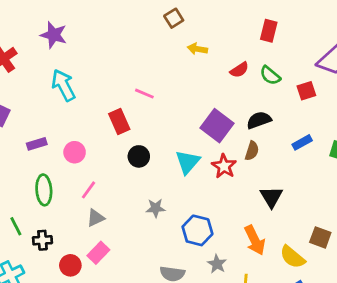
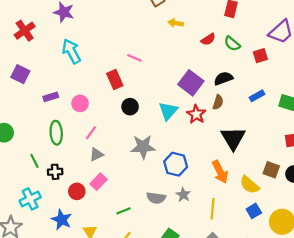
black triangle: (271, 197) -> (233, 138), size x1.4
gray star: (156, 208) -> (143, 147), size x1.6
gray star: (217, 264) -> (183, 195), moved

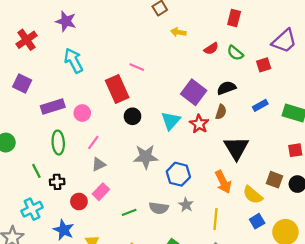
red rectangle: (115, 80) -> (117, 89), size x1.4
purple rectangle: (51, 97) -> (53, 106), size x1.5
green line: (124, 211) -> (129, 212), moved

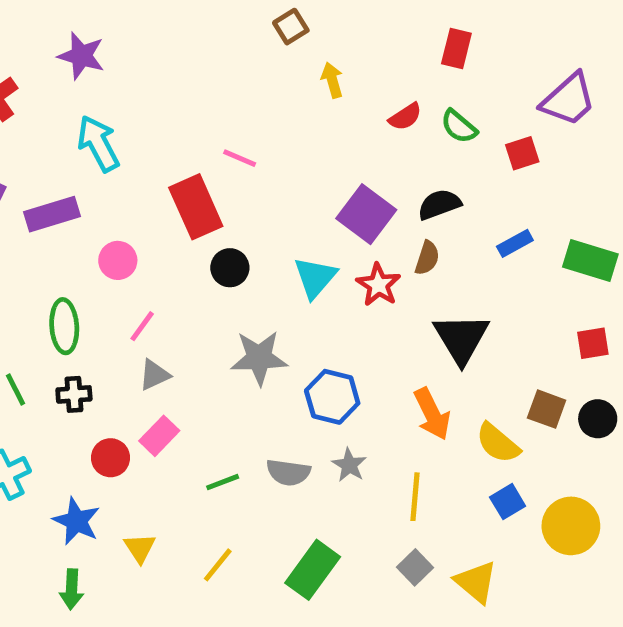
yellow arrow: (178, 32) -> (332, 80), turned 64
purple rectangle: (53, 106) -> (52, 214), moved
black cross: (57, 182) -> (74, 394), moved

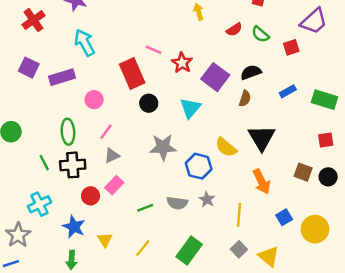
red star: (378, 285) -> (182, 63), moved
black cross: (74, 394) -> (73, 165), size x1.5
orange arrow: (432, 414) -> (262, 182), moved
yellow semicircle: (498, 443) -> (226, 147), moved

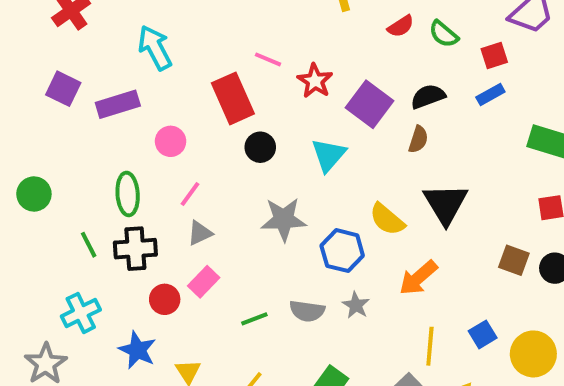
blue rectangle: (288, 91) -> (490, 95), moved
orange arrow: (262, 182) -> (418, 278), moved, turned 75
yellow line: (239, 215) -> (430, 346), moved

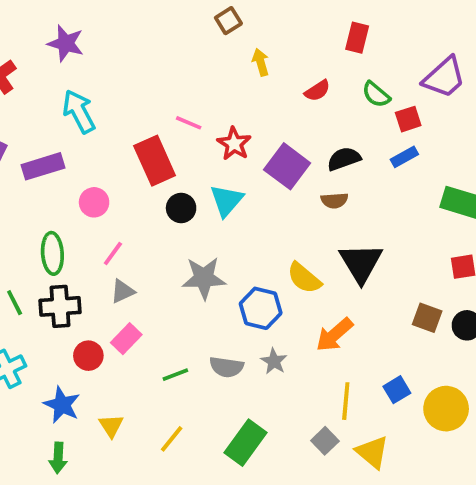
green semicircle: (444, 34) -> (376, 94), moved
brown semicircle: (418, 139) -> (334, 200), turned 68
cyan triangle: (329, 155) -> (227, 200), moved

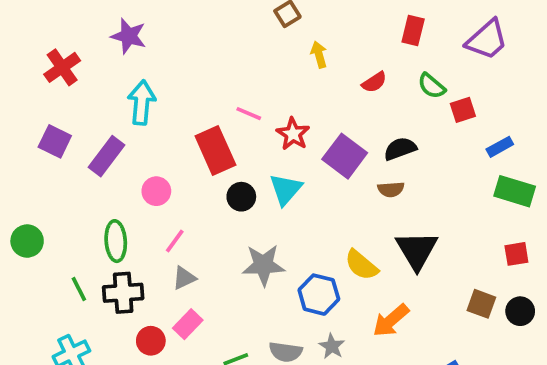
purple trapezoid: (444, 77) -> (487, 40), moved
cyan arrow: (79, 111) -> (142, 103), turned 33
blue rectangle: (404, 157) -> (500, 147), moved
purple rectangle: (43, 166) -> (106, 156), turned -36

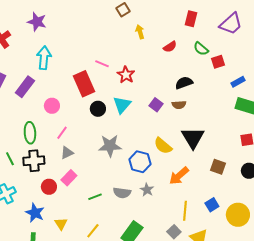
purple square: (345, 156) -> (156, 105), moved, size x0.6
brown square: (481, 304) -> (218, 167), moved

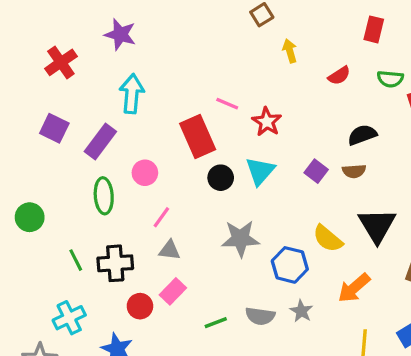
green semicircle: (201, 49) -> (390, 79), turned -35
green ellipse: (30, 133) -> (104, 196), moved
gray triangle: (67, 153) -> (170, 250), turned 32

